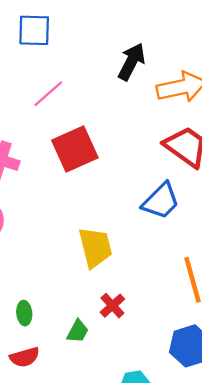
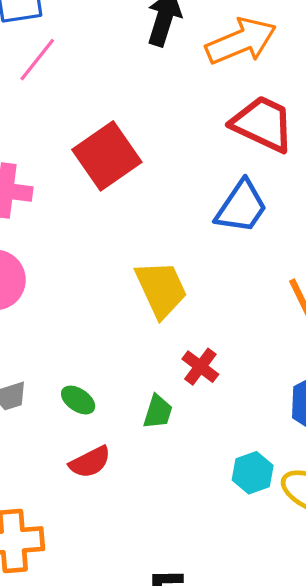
pink line: (48, 94) -> (37, 60), moved
green ellipse: (24, 313) -> (78, 400), turned -40

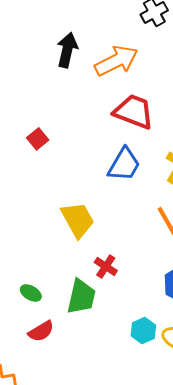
red square: (107, 156) -> (38, 139), size x0.5
green trapezoid: (158, 412) -> (81, 297), size x1.6

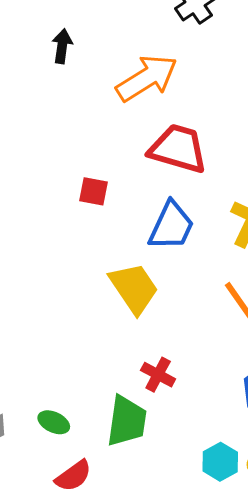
black arrow: (67, 50) -> (62, 46), moved, size x0.7
red square: (38, 139) -> (94, 191), moved, turned -35
yellow trapezoid: (78, 220) -> (134, 288), moved

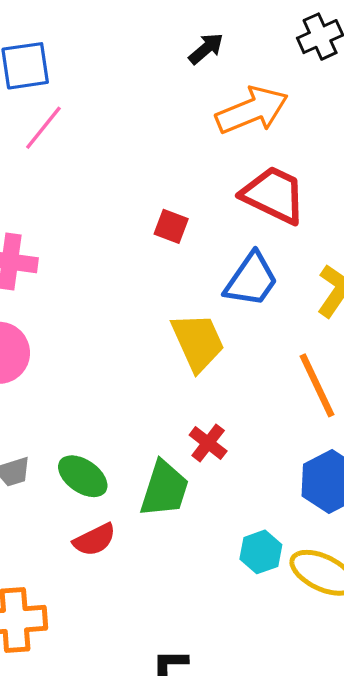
black arrow: (62, 46) -> (206, 49), moved, turned 32
green ellipse: (54, 422) -> (83, 476), size x1.4

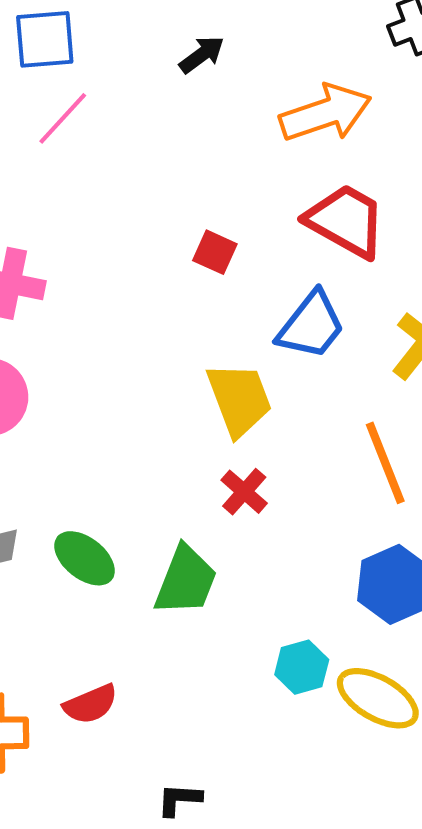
black arrow: (206, 49) -> (202, 55), moved
red cross: (208, 443) -> (244, 492), moved
red semicircle: (94, 540) -> (90, 704), moved

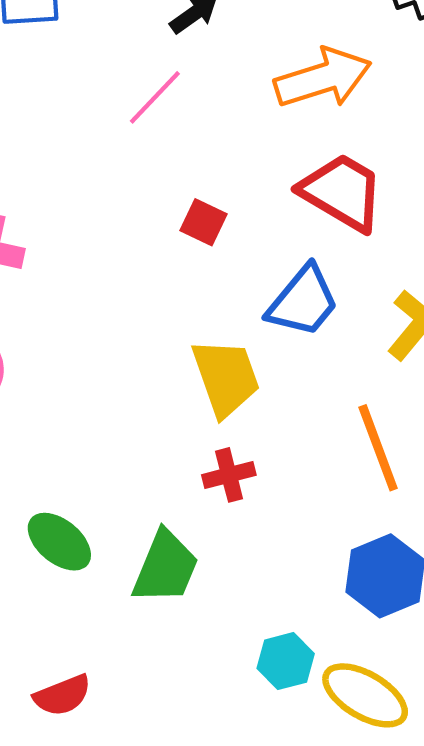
pink line: (63, 118) -> (155, 97), moved
red cross: (244, 492) -> (229, 475), turned 33

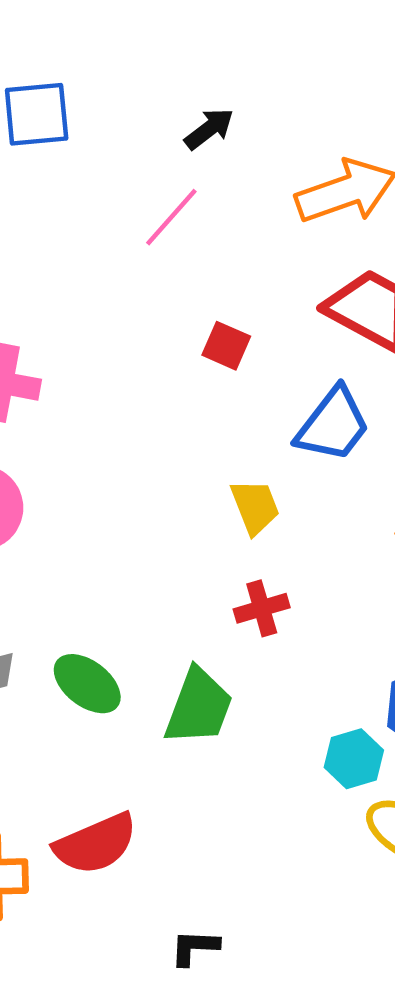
yellow trapezoid: (226, 377) -> (255, 507), size x0.7
cyan hexagon: (286, 661) -> (354, 759), moved
red semicircle: (62, 695) -> (96, 844), size x1.4

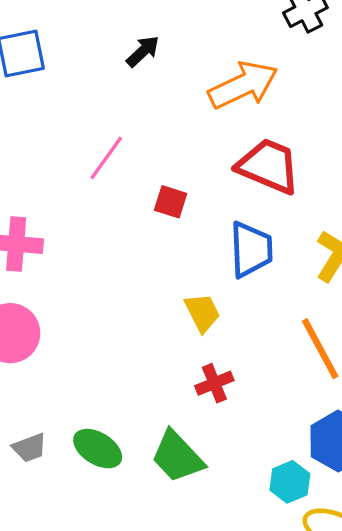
pink line: (171, 217) -> (106, 158), moved
blue trapezoid: (333, 425) -> (251, 249), turned -34
green trapezoid: (199, 707) -> (177, 457), turned 122

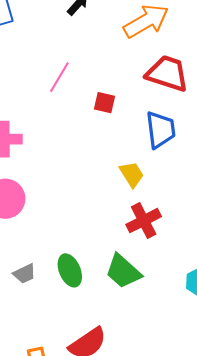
red cross: (214, 383) -> (144, 221), size x1.4
green ellipse: (98, 449) -> (70, 270), turned 40

